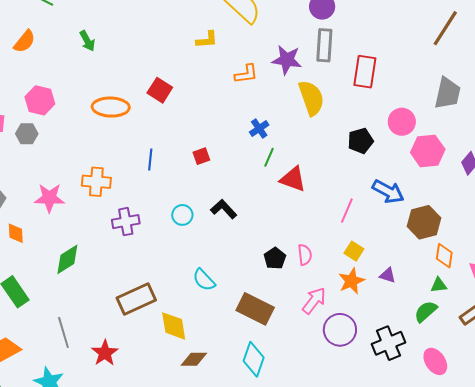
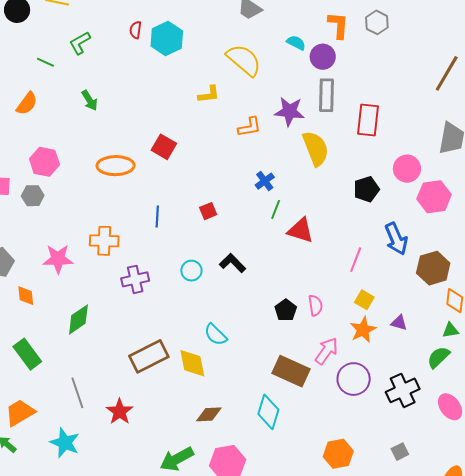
blue arrow: (388, 191) -> (396, 239), turned 40
brown rectangle: (255, 309) -> (291, 371), moved
yellow diamond: (174, 326) -> (192, 363), moved

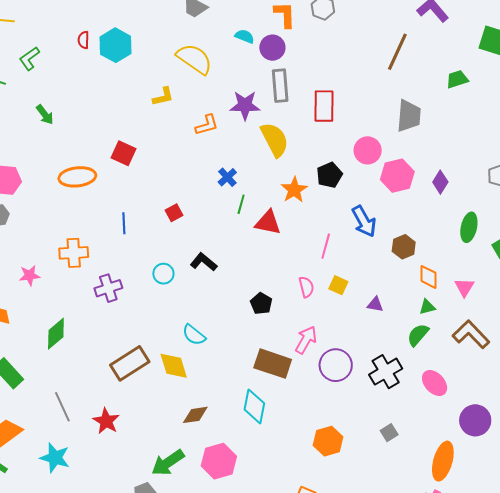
pink star: (58, 259) -> (29, 275), size x0.7
brown hexagon: (433, 268) -> (404, 247), size x0.7
pink semicircle: (315, 305) -> (306, 287), moved
orange star: (363, 330) -> (294, 190), moved

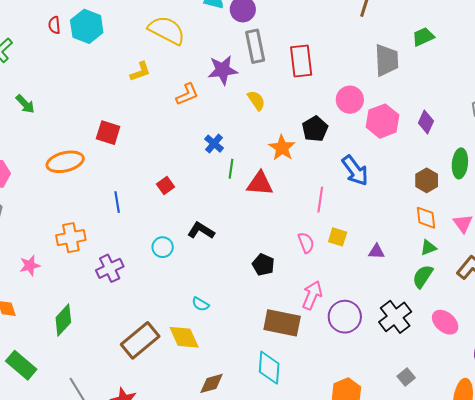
green trapezoid: (457, 79) -> (423, 37), moved
yellow semicircle: (275, 140) -> (256, 100), size x0.6
brown hexagon: (404, 247) -> (427, 180), moved
cyan semicircle: (194, 335) -> (200, 304), size x0.7

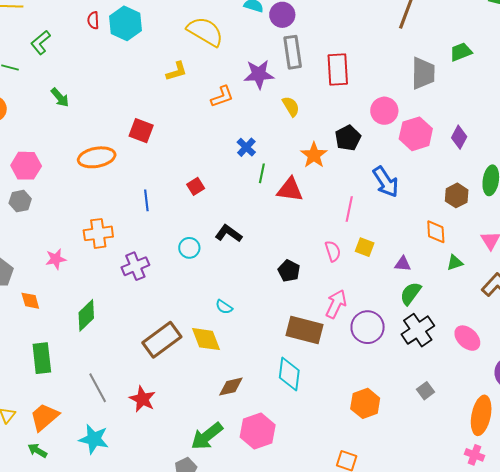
orange diamond: (426, 218) -> (436, 232), moved
green semicircle: (423, 276) -> (411, 293), moved
green rectangle: (21, 365) -> (42, 358), turned 40

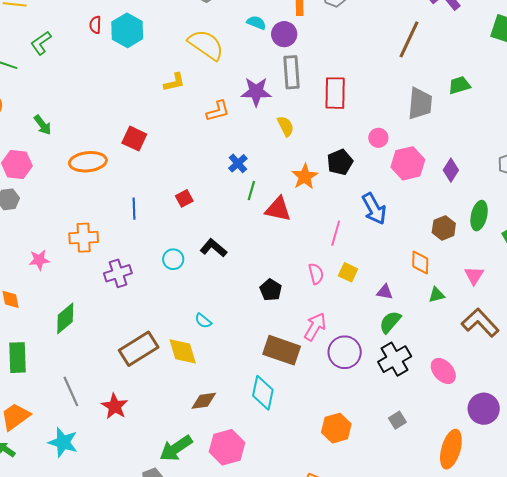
green arrow: (60, 97) -> (43, 125), moved
pink circle: (384, 111) -> (378, 138), size x0.7

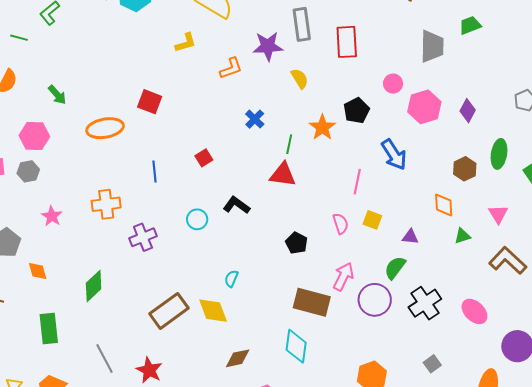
green line: (251, 191) -> (289, 144), moved
red triangle: (278, 209) -> (283, 175), moved
pink star: (39, 260) -> (52, 216), moved, turned -30
cyan semicircle: (203, 321) -> (231, 279), turned 78
green semicircle: (390, 322) -> (395, 268), moved

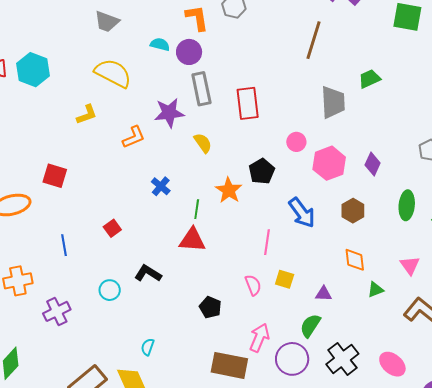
brown hexagon: (465, 169) -> (353, 211), moved

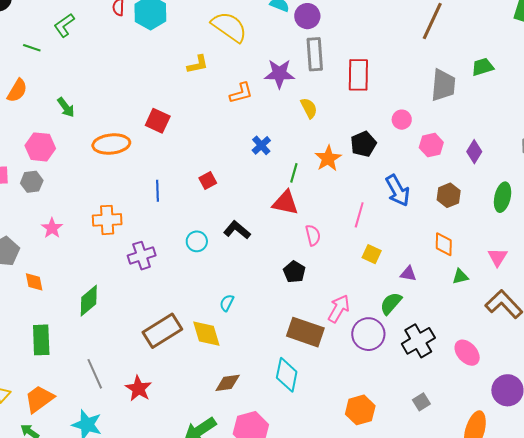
pink hexagon: (329, 163) -> (431, 145), size x0.7
pink semicircle: (253, 285) -> (313, 235), moved

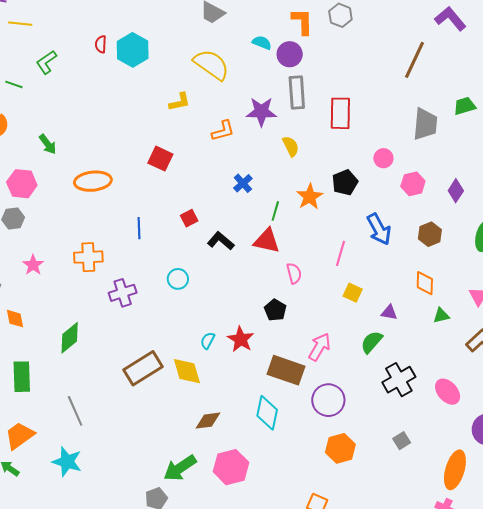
red square: (158, 121) -> (160, 159), moved
black L-shape: (237, 230) -> (221, 241), moved
purple circle: (368, 334) -> (328, 400), moved
red star: (138, 388) -> (241, 339), moved

